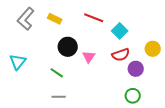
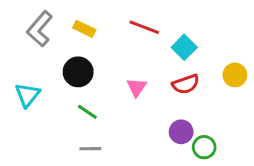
black circle: (68, 47) -> (78, 72), moved
purple circle: (136, 69) -> (181, 132), moved

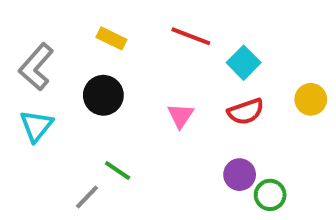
gray L-shape: (40, 29) -> (36, 67), moved
green line: (87, 112) -> (118, 171), moved
gray line: (90, 149) -> (87, 197), moved, turned -45

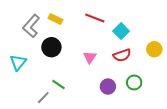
gray L-shape: (36, 67) -> (31, 26), moved
purple circle: (240, 175) -> (108, 87), moved
green circle: (270, 195) -> (134, 82), moved

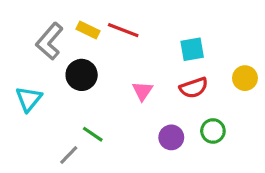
red line: (95, 18) -> (123, 30), moved
cyan square: (121, 31) -> (192, 49), turned 35

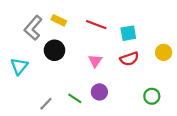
red line: (123, 30) -> (96, 25), moved
green circle: (213, 131) -> (152, 96), moved
green line: (93, 134) -> (75, 98), moved
purple circle: (171, 137) -> (99, 92), moved

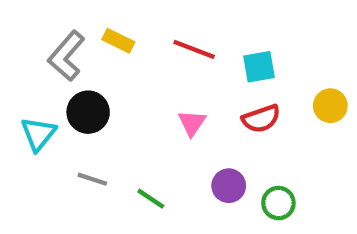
black circle: (54, 50) -> (88, 112), moved
purple circle: (99, 92) -> (229, 186), moved
green circle: (152, 96) -> (278, 203), moved
gray line: (46, 104) -> (92, 179), moved, turned 64

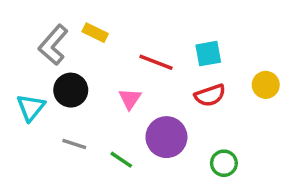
red line: (194, 49) -> (156, 62), moved
pink triangle: (192, 123) -> (130, 99), moved
purple circle: (229, 186) -> (166, 137), moved, size x1.5

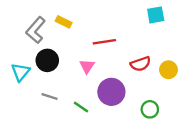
cyan square: (208, 54) -> (156, 15), moved
red line: (156, 62) -> (104, 42), turned -30
yellow circle: (266, 85) -> (168, 70), moved

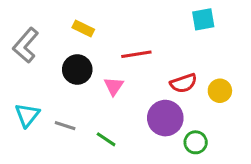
gray L-shape: (36, 30) -> (26, 45), moved
black circle: (47, 60) -> (77, 69), moved
cyan triangle: (20, 72) -> (27, 115), moved
purple circle: (111, 92) -> (165, 118), moved

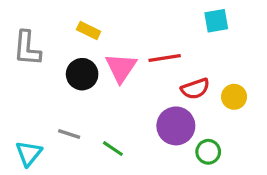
gray L-shape: (26, 45) -> (27, 48), turned -36
red line: (136, 54) -> (165, 58), moved
pink triangle: (114, 86) -> (121, 68), moved, size x1.5
cyan triangle: (27, 115) -> (29, 153), moved

